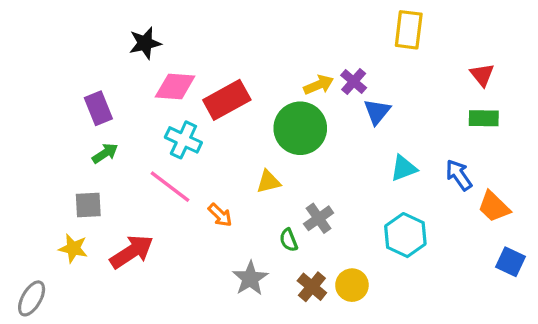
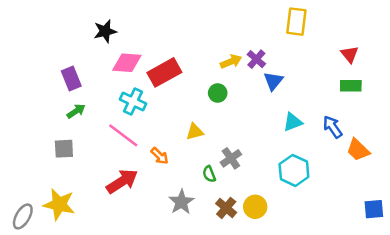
green circle: (300, 128) -> (218, 93), size x0.5
yellow star: (73, 248) -> (59, 204), moved, size x1.5
red arrow: (132, 252) -> (122, 181), moved
blue square: (511, 262) -> (374, 209), moved, turned -30

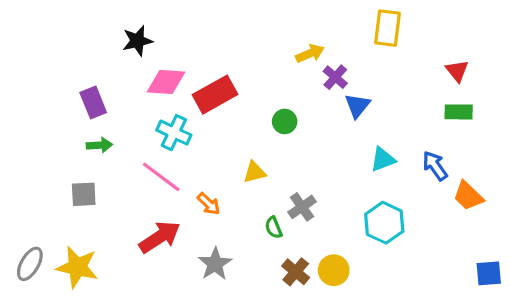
yellow arrow: (231, 62) -> (310, 53), moved
green arrow: (76, 111) -> (99, 145), turned 30
gray star: (181, 202) -> (215, 264), moved
gray ellipse: (23, 216) -> (30, 264), moved

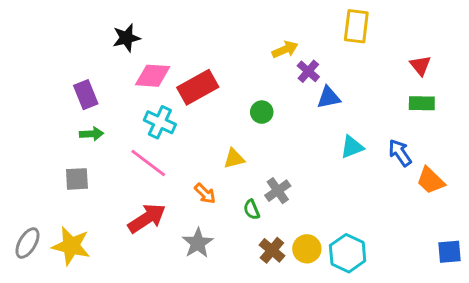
blue triangle: (357, 106) -> (329, 97), turned 40
orange arrow: (209, 204) -> (205, 194), moved
cyan hexagon: (384, 223) -> (348, 253), moved

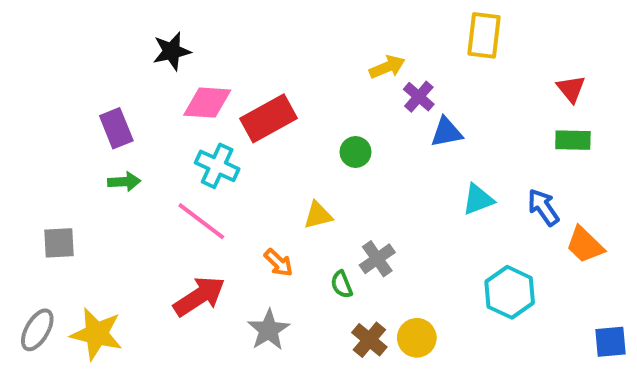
gray square: (77, 179) -> (59, 243), moved
cyan hexagon: (348, 253) -> (510, 292), moved

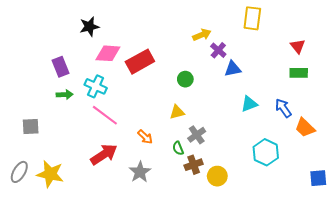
cyan cross: (217, 166) -> (96, 86), moved
yellow triangle: (318, 215) -> (177, 112), moved
brown cross: (369, 340) -> (194, 165), moved, turned 30

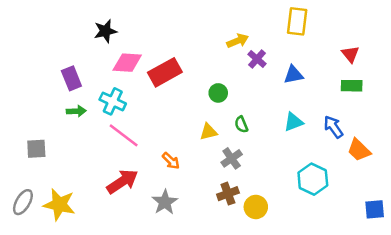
blue triangle: (233, 69) -> (293, 75), moved
green semicircle: (178, 148) -> (241, 124), moved

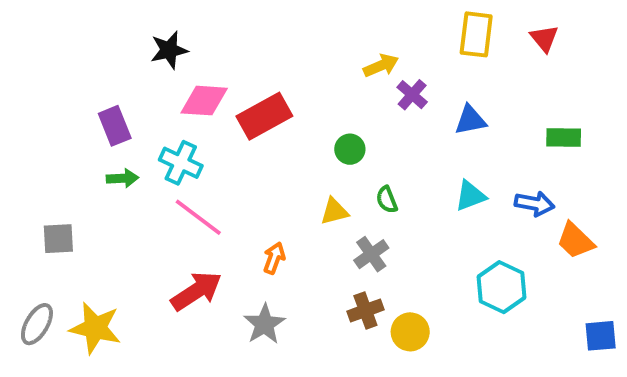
red triangle: (350, 54) -> (544, 38), moved
blue arrow: (333, 127) -> (535, 204), turned 135
orange arrow: (171, 161) -> (274, 258), turned -114

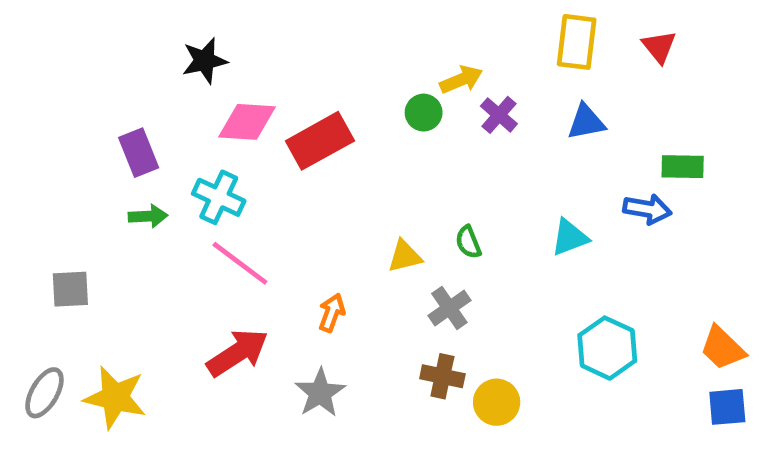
blue triangle: (470, 120) -> (586, 122), moved
green circle: (350, 149) -> (424, 113), moved
blue arrow: (535, 204) -> (647, 209), moved
orange trapezoid: (575, 241) -> (723, 348), moved
brown cross: (365, 310) -> (442, 376), turned 32

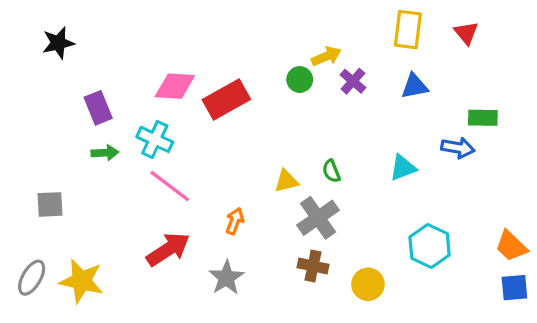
black star: (205, 61) -> (58, 43), moved
gray cross: (449, 308) -> (318, 218), size x1.4
yellow circle: (497, 402) -> (368, 284), moved

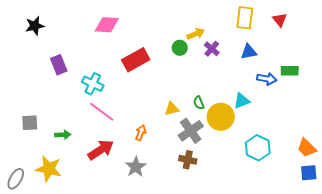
pink diamond: (175, 86) -> (107, 25), moved
blue arrow: (458, 148) -> (267, 79), moved
green arrow: (105, 153) -> (63, 135), moved
gray ellipse: (32, 278) -> (16, 179), moved
yellow circle: (368, 284) -> (221, 117), moved, size x1.4

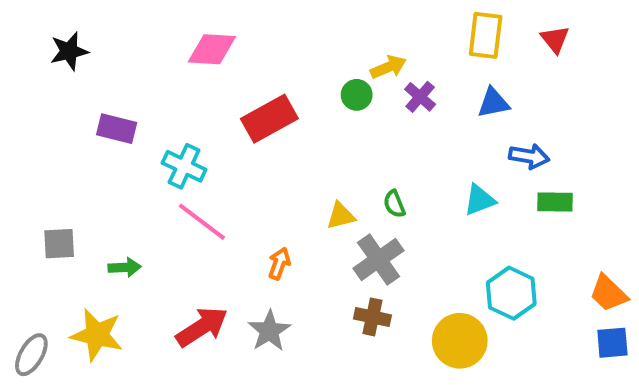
purple rectangle: (59, 65) -> (117, 129), turned -54
green rectangle: (290, 71) -> (555, 202), moved
yellow circle: (221, 117) -> (460, 341), moved
red arrow: (101, 150) -> (202, 327), moved

